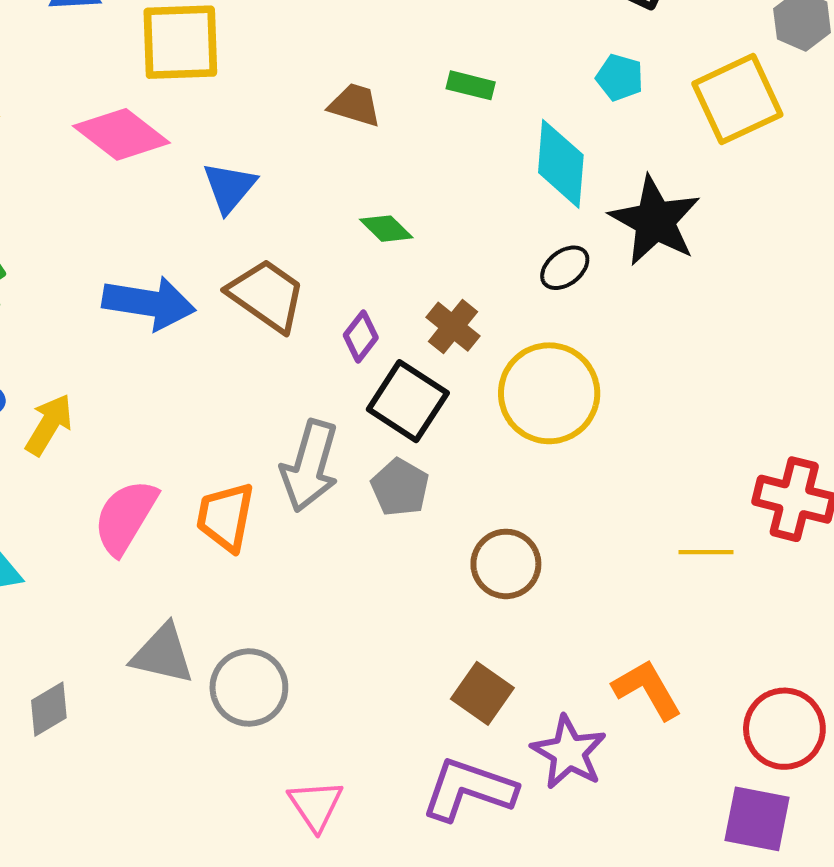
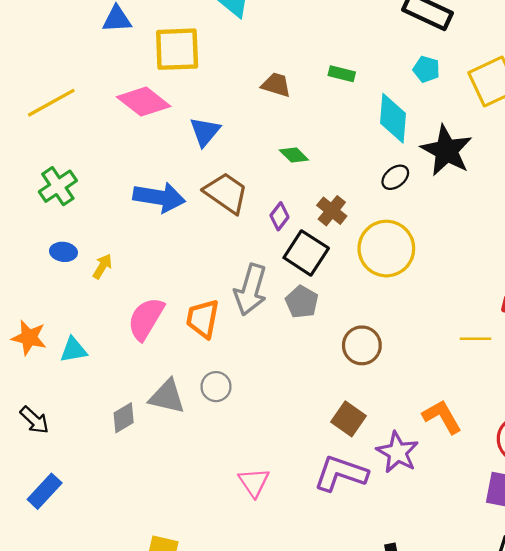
yellow arrow: (49, 425) -> (102, 266), size x0.7
gray circle: (249, 688) -> (216, 387), moved, size x0.7
gray diamond: (49, 709) -> (124, 418), moved

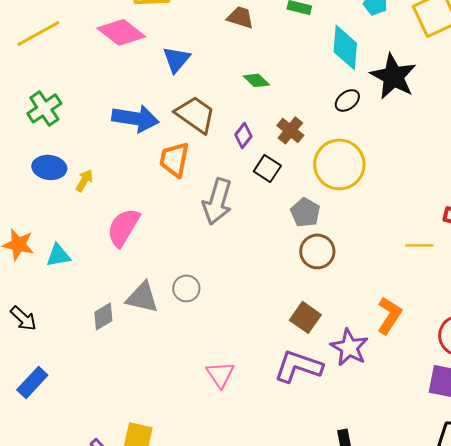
blue ellipse: (63, 252) -> (49, 167), size x1.4
black square: (306, 253) -> (267, 168), size x0.7
gray pentagon: (302, 302) -> (305, 212), moved
orange trapezoid: (203, 319) -> (174, 159), moved
orange L-shape: (442, 417) -> (389, 315), turned 63

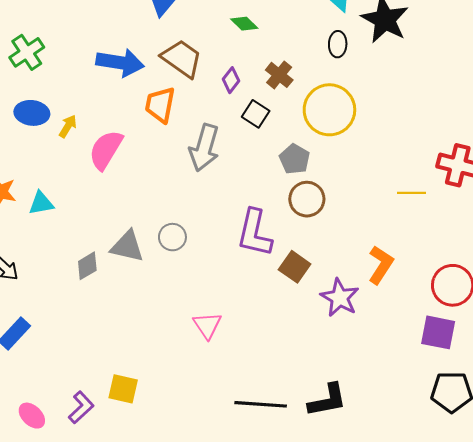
black ellipse: (347, 100) -> (338, 44), turned -50
pink semicircle: (123, 227) -> (106, 150), moved
purple L-shape: (298, 366) -> (255, 233), moved, turned -96

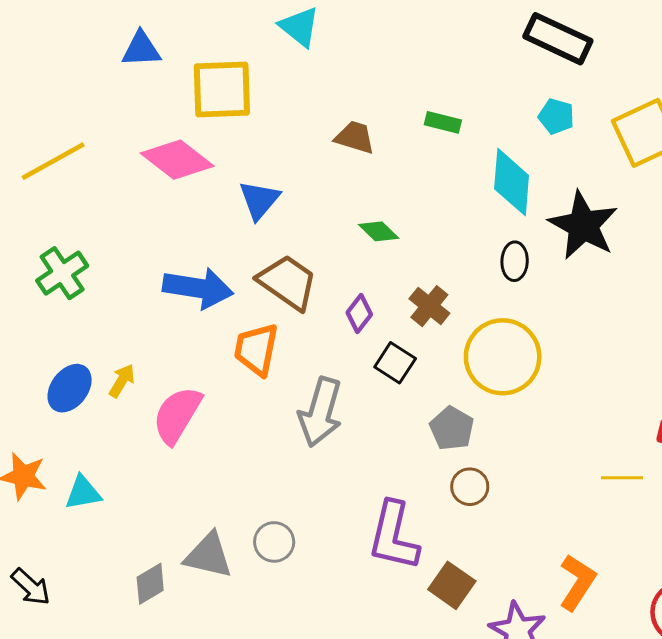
blue ellipse: (32, 113) -> (70, 388), moved, turned -60
brown circle: (307, 199) -> (470, 487), size x0.7

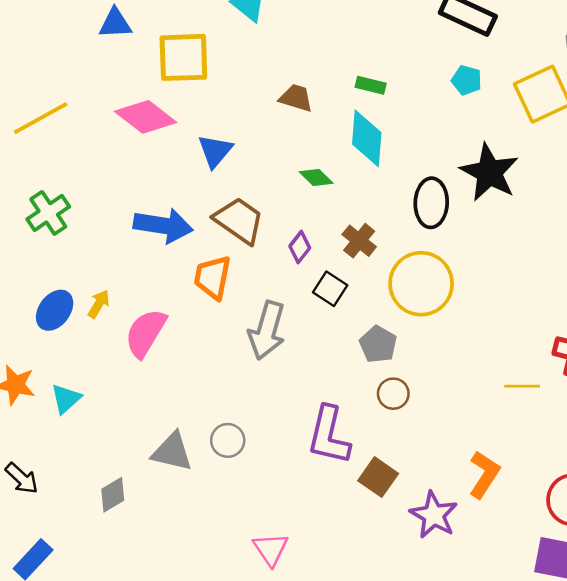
cyan diamond: (512, 182) -> (367, 138), moved
black ellipse: (515, 261) -> (431, 203), size x1.5
cyan triangle: (83, 493) -> (66, 399), turned -32
gray diamond: (150, 584) -> (113, 495), moved

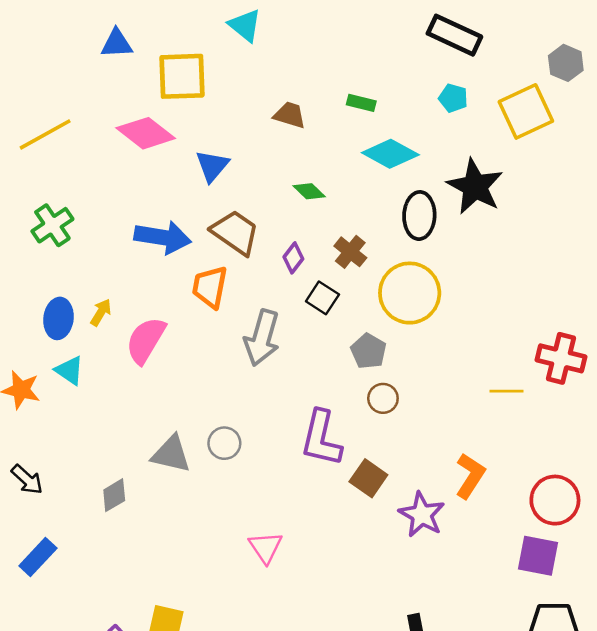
cyan diamond: (367, 138) -> (390, 154), moved, turned -66
blue ellipse: (55, 310) -> (58, 318), turned -30
cyan triangle: (66, 399) -> (69, 371), moved, turned -44

